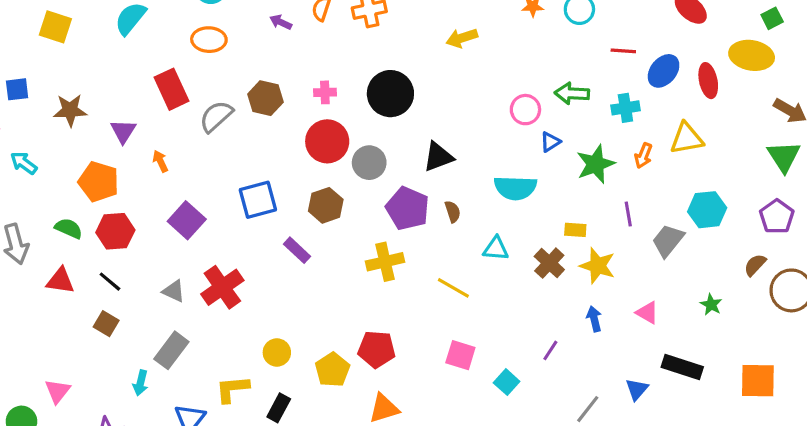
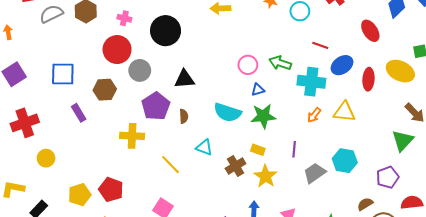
cyan cross: (625, 108) -> (311, 82), size x1.5
green star: (596, 164) -> (263, 116), moved
yellow circle: (277, 352) -> (46, 158), moved

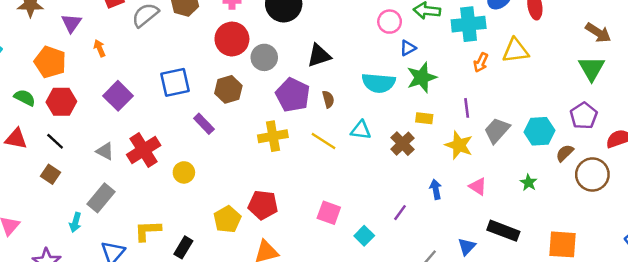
yellow circle: (46, 158) -> (184, 172), moved
cyan hexagon: (345, 161) -> (539, 131), moved
yellow line: (171, 165) -> (323, 141), moved
yellow star: (266, 176) -> (459, 145), moved

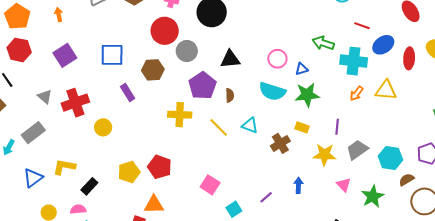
pink circle: (390, 22) -> (277, 59), moved
yellow star: (459, 145) -> (324, 155), turned -30
green star: (528, 183) -> (373, 197), size x1.6
pink triangle: (478, 186) -> (344, 185), moved

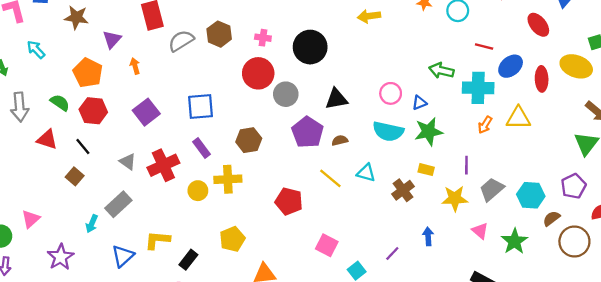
brown hexagon: (153, 70) -> (249, 140), moved
purple rectangle: (128, 93) -> (201, 148), moved
brown semicircle: (230, 95) -> (340, 140), turned -96
yellow cross: (180, 115) -> (228, 179), moved
red pentagon: (160, 167) -> (289, 201), moved

